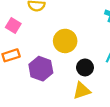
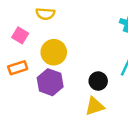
yellow circle: (65, 41) -> (54, 52), moved

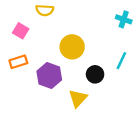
yellow circle: (54, 52) -> (72, 47), moved
yellow triangle: (95, 106) -> (78, 98), moved, turned -30

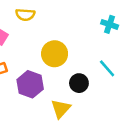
cyan line: (121, 61) -> (107, 68), turned -66

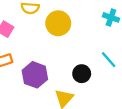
yellow circle: (55, 54) -> (58, 23), moved

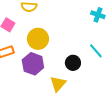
yellow circle: (58, 23) -> (38, 39), moved

